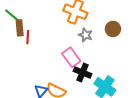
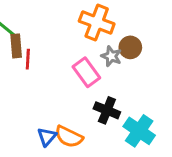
brown circle: (113, 29) -> (130, 47), moved
pink rectangle: (71, 57) -> (86, 72), moved

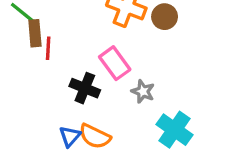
brown circle: (130, 47) -> (165, 17), moved
gray star: (111, 56) -> (143, 91), moved
black cross: (107, 110) -> (85, 88), moved

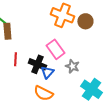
red line: (48, 48) -> (15, 59), moved
blue triangle: (70, 136) -> (47, 72), moved

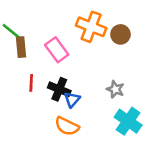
pink rectangle: (55, 49) -> (57, 50), moved
gray star: (72, 66) -> (115, 89), moved

